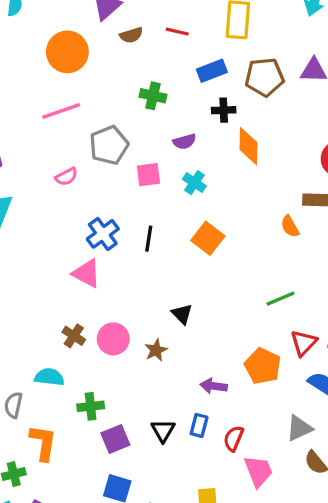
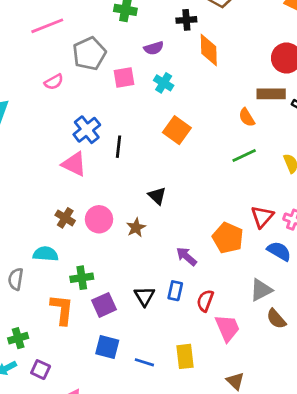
black line: (149, 239) -> (118, 147), moved
green line: (280, 299) -> (244, 155), moved
purple arrow: (214, 386) -> (186, 256), turned 35
orange L-shape: (43, 443) -> (62, 310), moved

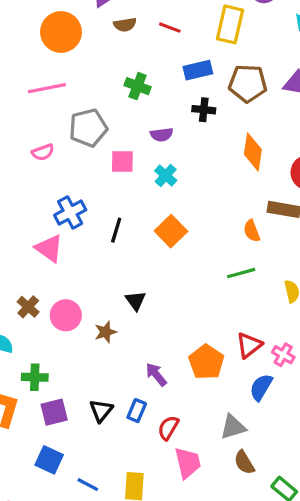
orange diamond: (209, 50) -> (253, 152), moved
black line: (118, 147) -> (116, 230), moved
blue semicircle: (279, 251) -> (261, 387), turned -100

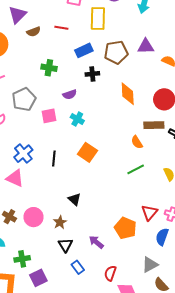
black triangle: (101, 411) -> (65, 245), moved
blue rectangle: (137, 411) -> (78, 267), moved, turned -48

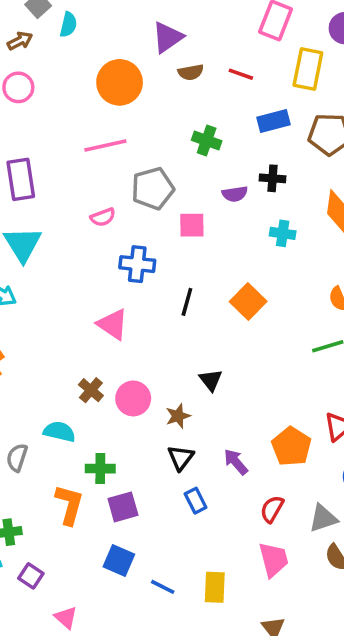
black cross: (92, 74) -> (273, 178), moved
cyan cross: (77, 119) -> (283, 233), moved, turned -32
blue cross: (23, 154) -> (137, 264), moved, turned 36
red semicircle: (110, 273) -> (272, 509), moved

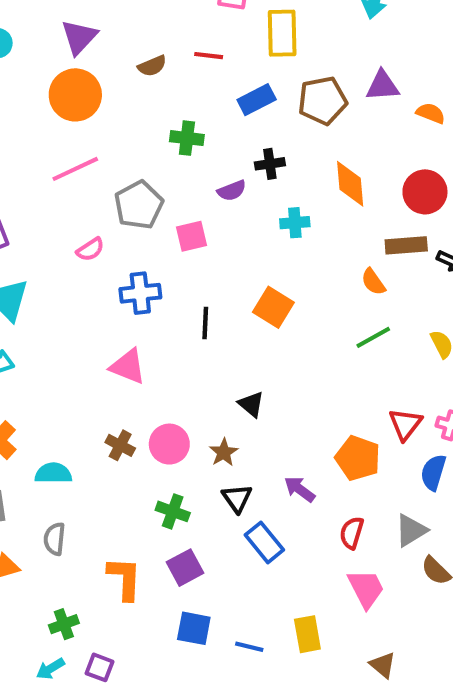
purple triangle: (168, 37) -> (79, 37), moved
cyan semicircle: (59, 432) -> (53, 473), moved
green cross: (100, 469) -> (173, 511), moved, turned 32
blue rectangle: (196, 501) -> (264, 542), size x1.4

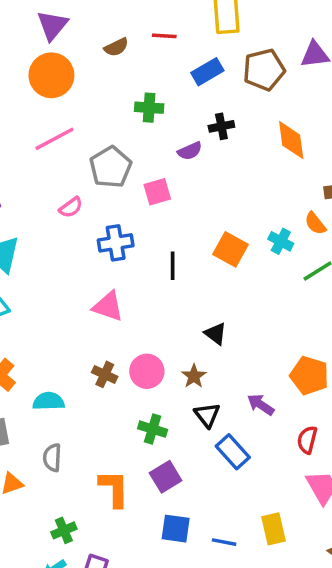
cyan cross: (295, 223) -> (281, 241), moved, turned 35

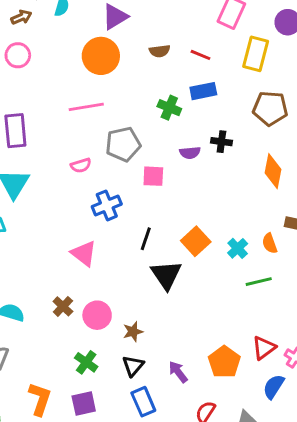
blue rectangle: (207, 72) -> (203, 91), moved
blue cross: (116, 243) -> (107, 205), turned -32
black triangle: (216, 334) -> (166, 275), moved, size x1.6

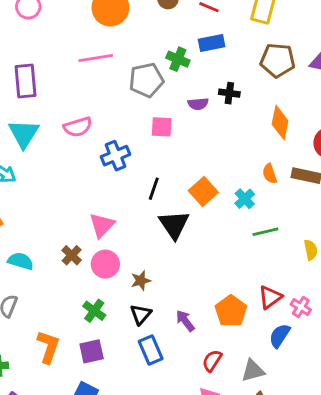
gray pentagon: (123, 144) -> (146, 80), moved
pink semicircle: (81, 165) -> (78, 127), moved, size x1.4
orange semicircle: (270, 243) -> (270, 174), moved
pink triangle: (84, 253) -> (102, 225), moved, turned 36

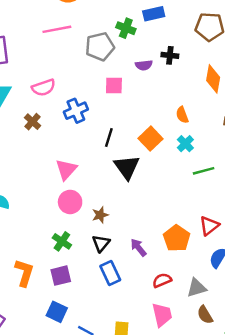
orange semicircle: (270, 174) -> (182, 115), moved
brown cross: (72, 255) -> (33, 122), moved
red semicircle: (212, 361) -> (162, 280), turned 36

